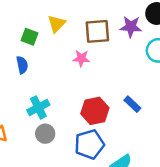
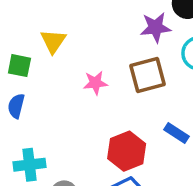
brown square: (97, 31) -> (147, 75), moved
blue semicircle: (22, 65) -> (16, 106), turned -144
cyan cross: (38, 107) -> (30, 165), moved, turned 30

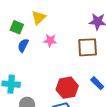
pink star: (95, 83) -> (50, 41), moved
blue semicircle: (16, 106) -> (23, 45), moved

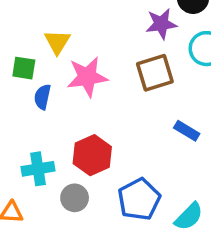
pink star: (50, 41) -> (87, 77), size x1.6
red hexagon: (67, 88) -> (92, 155), moved

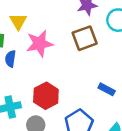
blue rectangle: (187, 131) -> (107, 89), moved

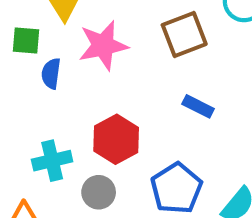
blue rectangle: (107, 89) -> (198, 106), moved

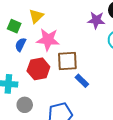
brown square: (184, 35) -> (67, 61), moved
red hexagon: (116, 139) -> (38, 69), moved

